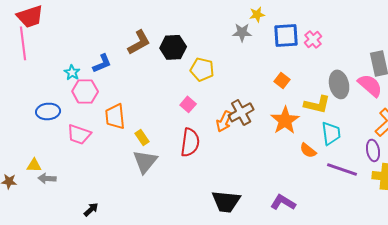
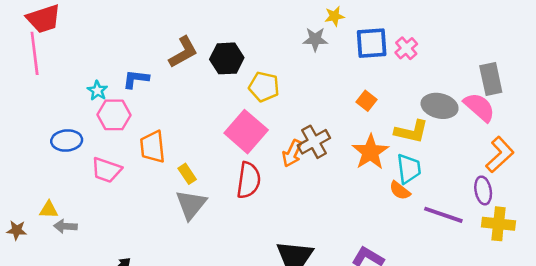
blue L-shape: (102, 63) -> (136, 79), turned -150
gray ellipse: (339, 84) -> (440, 106), turned -64
pink square: (188, 104) -> (246, 132), size x2.0
cyan trapezoid: (331, 133) -> (409, 169), moved

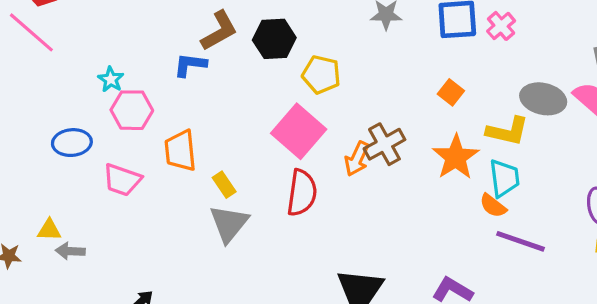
pink line: (35, 53) -> (31, 32), turned -42
blue L-shape: (136, 79) -> (190, 65), moved
purple line: (443, 215) -> (520, 241), moved

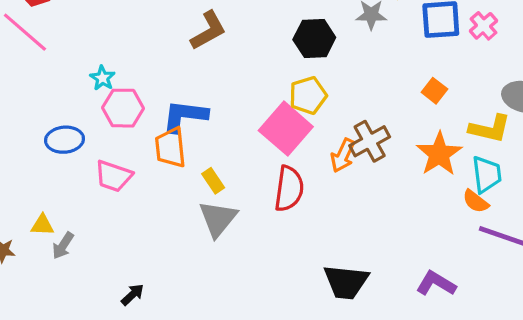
black hexagon: (274, 39) -> (314, 38), moved
blue L-shape: (190, 65) -> (185, 116), moved, size x1.4
yellow pentagon: (321, 75) -> (308, 95), moved, turned -30
gray arrow: (70, 251) -> (63, 246), turned -60

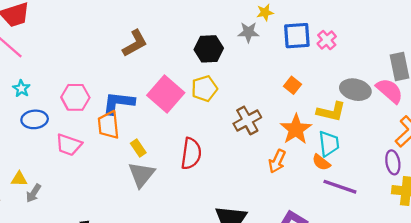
cyan star: (102, 78) -> (21, 89), moved
pink square: (286, 129) -> (166, 94), moved
orange arrow: (343, 155) -> (277, 161), moved

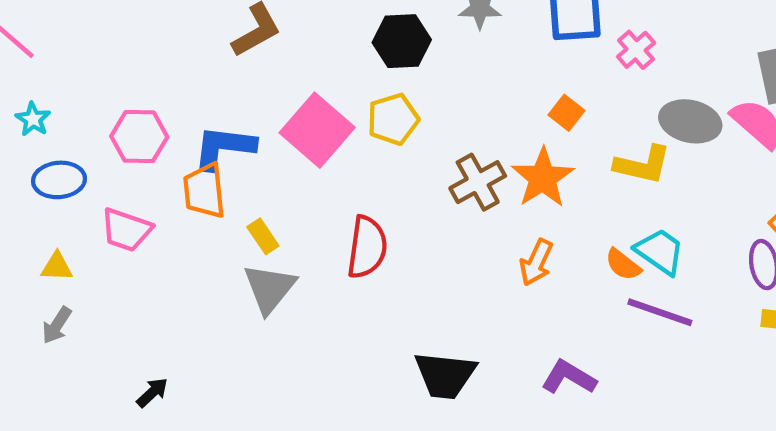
pink cross: (327, 40) -> (636, 50), moved
orange star: (296, 129) -> (543, 178), moved
cyan trapezoid: (329, 144) -> (660, 252), moved, turned -48
yellow triangle: (19, 179) -> (57, 267), moved

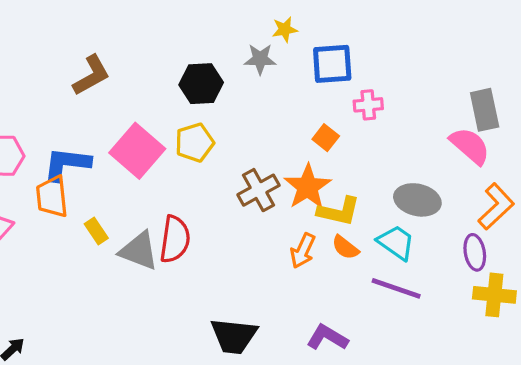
pink cross: (636, 50) -> (368, 105), moved, turned 36
gray ellipse: (690, 121) -> (417, 200), moved
yellow L-shape: (643, 165) -> (339, 211), moved
orange semicircle: (623, 265) -> (345, 247), moved
gray triangle: (269, 288) -> (139, 251), moved, turned -48

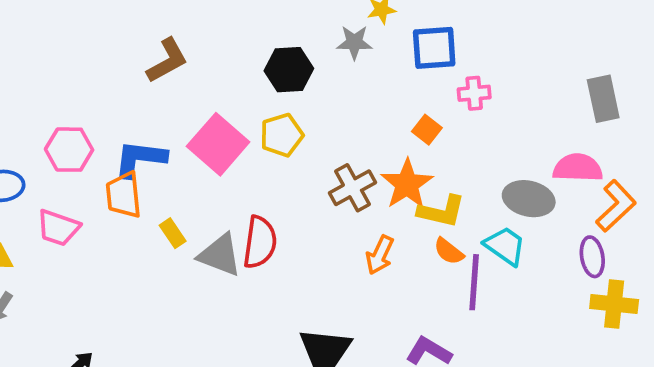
pink semicircle: (470, 146) -> (578, 168), moved, turned -39
orange arrow: (303, 251) -> (380, 255), moved
purple line: (396, 288) -> (474, 282), moved, turned 75

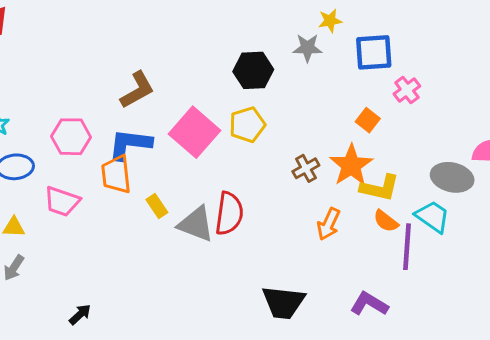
brown L-shape: (167, 61) -> (137, 90), moved
pink cross: (474, 93) -> (407, 90), turned -32
brown cross: (352, 188) -> (306, 168), size x0.7

